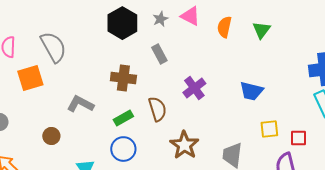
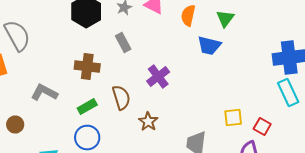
blue trapezoid: (251, 91) -> (209, 46), moved
red square: (298, 138) -> (262, 126), turned 30
brown star: (184, 145) -> (148, 122), moved, size x0.7

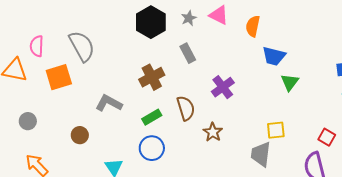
green triangle: (225, 18) -> (290, 82), moved
brown cross: (87, 66) -> (152, 77), turned -35
yellow square: (233, 118) -> (276, 130), moved

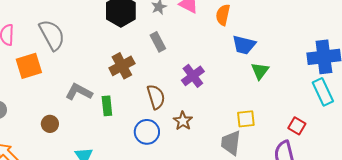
green rectangle: (152, 117) -> (107, 106), moved, turned -66
blue circle: (152, 148) -> (147, 132), moved

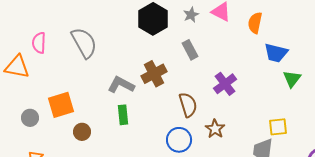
orange square: (29, 66) -> (61, 105), moved
gray L-shape: (79, 92) -> (121, 85), moved
green rectangle: (107, 106) -> (123, 115), moved

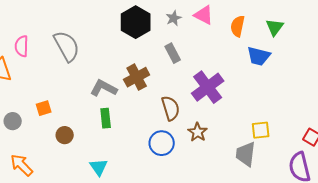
green triangle: (292, 79) -> (275, 27), moved
purple cross: (225, 84) -> (208, 87), size x1.4
orange square: (61, 105) -> (44, 108), size x0.6

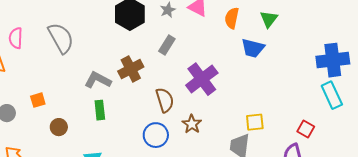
gray rectangle: (173, 53) -> (167, 45), turned 60

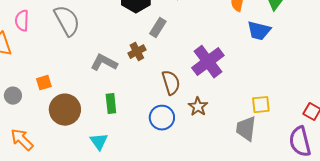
gray rectangle: (167, 45) -> (158, 28), moved
brown cross: (131, 69) -> (137, 52), size x0.7
green rectangle: (100, 110) -> (111, 104), moved
brown circle: (59, 127) -> (65, 110), size x1.8

